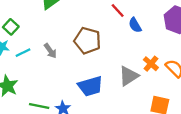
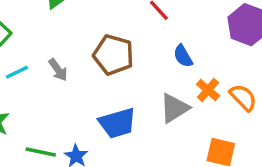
blue semicircle: (135, 25) -> (183, 56), moved

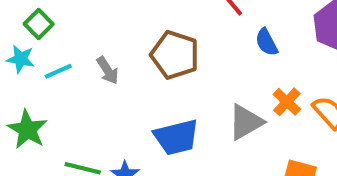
blue semicircle: (183, 56) -> (267, 42), moved

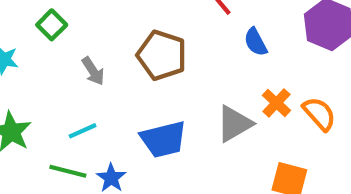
green square: (39, 24) -> (52, 25), moved
cyan line: (58, 71) -> (83, 131), moved

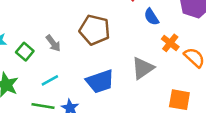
green square: (52, 25) -> (25, 52), moved
orange cross: (276, 103) -> (170, 43), moved

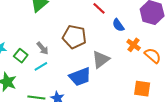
gray triangle: (143, 68) -> (101, 59), moved
cyan line: (50, 80) -> (41, 66), moved

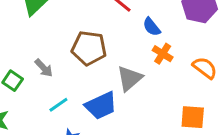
orange cross: (134, 45) -> (163, 54), moved
cyan line: (41, 66) -> (58, 105), moved

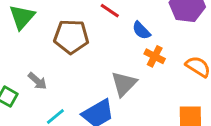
brown pentagon: (89, 48) -> (71, 37), moved

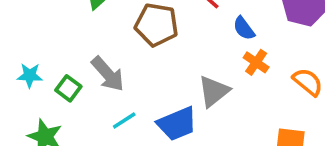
gray arrow: (37, 81) -> (108, 74), size x1.5

